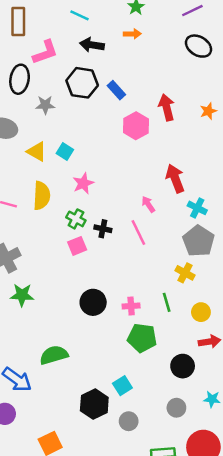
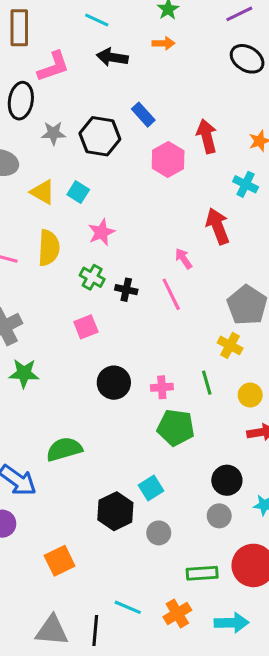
black hexagon: (82, 83) -> (100, 136), moved
cyan cross: (197, 208) -> (246, 184), moved
pink square: (77, 246) -> (86, 327), moved
black circle: (183, 366) -> (227, 480), moved

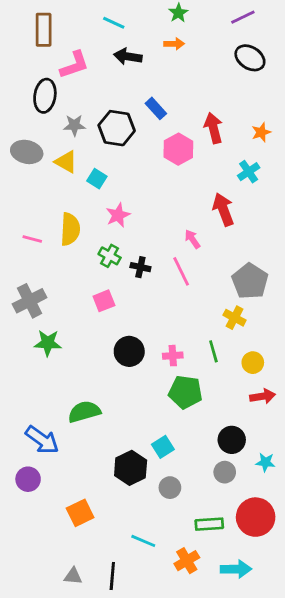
cyan cross: (246, 184) -> (249, 172), turned 30
yellow triangle: (43, 192) -> (66, 162), moved
cyan line: (128, 607) -> (143, 541), moved
gray triangle: (52, 631) -> (73, 576), size x0.6

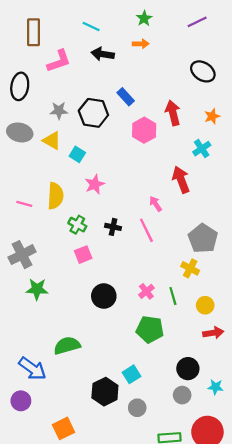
black ellipse: (250, 58) -> (203, 71), moved
black ellipse: (45, 96) -> (20, 86), moved
green cross: (110, 256) -> (77, 225), moved
pink cross: (173, 356) -> (146, 291), moved, turned -35

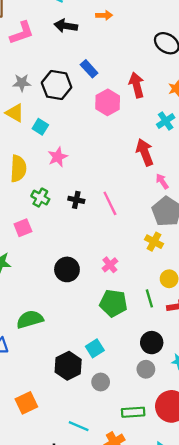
pink arrow: (156, 204) -> (162, 181), moved
pink square: (83, 255) -> (23, 228), moved
green line: (173, 296) -> (149, 298), moved

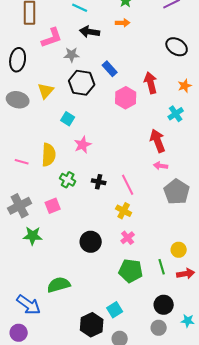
gray star: (22, 83) -> (72, 55), moved
yellow triangle: (15, 113) -> (46, 91), moved, turned 42
pink arrow: (162, 181) -> (161, 166), moved, turned -48
yellow cross: (154, 242) -> (124, 211), moved

